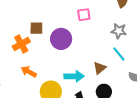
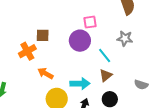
purple circle: (61, 39) -> (80, 41), moved
cyan line: (119, 54) -> (105, 55), moved
orange arrow: (29, 72) -> (45, 73), moved

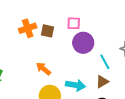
pink square: (90, 22) -> (74, 23), moved
orange cross: (27, 51) -> (28, 28), moved

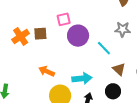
brown triangle: (102, 82) -> (119, 69), moved, turned -32

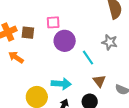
orange arrow: (47, 71) -> (16, 57), moved

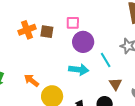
orange arrow: (16, 57) -> (31, 80), moved
cyan arrow: (61, 84) -> (79, 70), moved

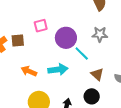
purple circle: (83, 42) -> (66, 38), moved
orange arrow: (31, 80) -> (29, 71), moved

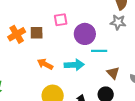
gray star: (100, 34) -> (118, 22), moved
cyan line: (82, 53) -> (99, 51), turned -49

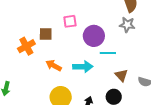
orange cross: (17, 34) -> (26, 46), moved

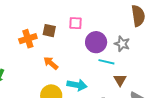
gray star: (127, 25) -> (122, 44), moved
cyan arrow: (83, 67) -> (77, 85), moved
brown triangle: (121, 75) -> (120, 80), moved

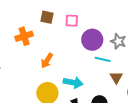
brown square: (49, 31) -> (47, 17), moved
orange arrow: (51, 63) -> (47, 61), turned -98

